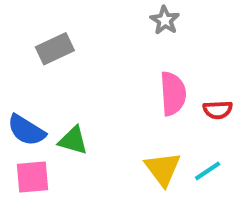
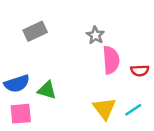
gray star: (165, 20) -> (95, 35), moved
blue semicircle: (26, 130) -> (17, 84), turned -50

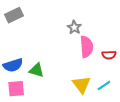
gray rectangle: (35, 31) -> (14, 15), moved

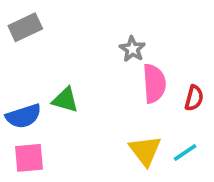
red semicircle: (109, 55) -> (194, 98), turned -72
green triangle: (37, 70) -> (65, 100), moved

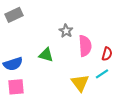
gray star: (132, 49) -> (66, 31), moved
green triangle: (65, 100) -> (46, 55), moved
cyan line: (185, 152) -> (102, 74), moved

